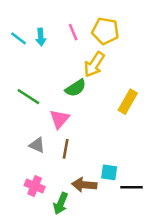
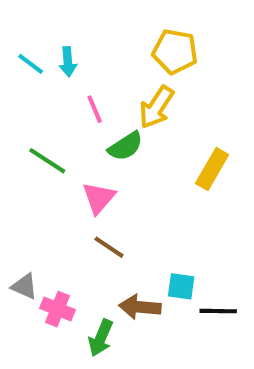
pink line: (73, 32) -> (95, 109), moved
gray triangle: (37, 145) -> (25, 286), moved
brown line: (66, 149) -> (109, 247), turned -66

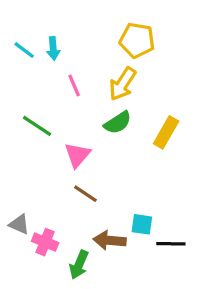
green semicircle: (125, 146) -> (118, 123), moved

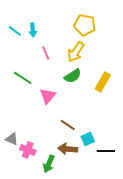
brown line: (85, 194) -> (68, 125), moved
cyan square: (142, 224) -> (88, 139), turned -32

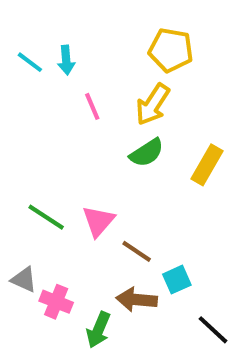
green line: (23, 78) -> (46, 217), moved
pink triangle: (48, 96) -> (98, 221), moved
black line: (106, 151) -> (213, 330), moved, turned 42

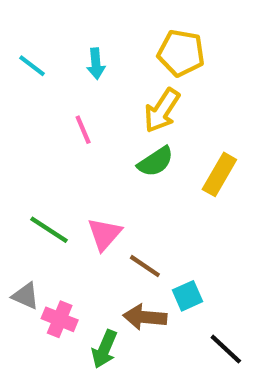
cyan arrow: (66, 60) -> (96, 64), moved
pink line: (92, 106) -> (83, 130), moved

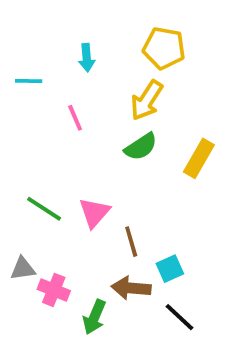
cyan line: (32, 66) -> (29, 81), moved, turned -36
brown line: (145, 266) -> (131, 242), turned 40
gray triangle: (26, 296) -> (23, 269), turned -32
black line: (226, 349) -> (180, 317), moved

